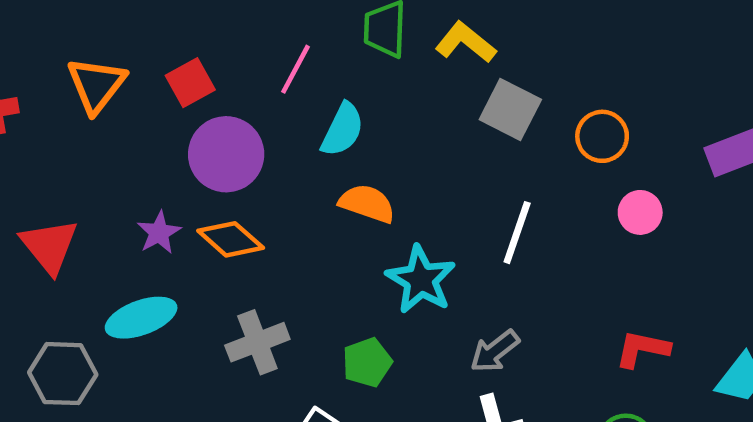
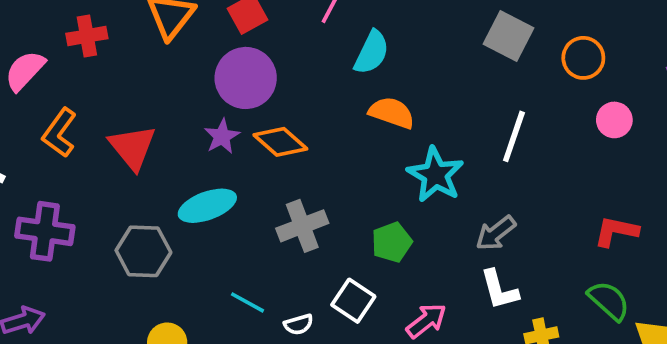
purple circle: (226, 154) -> (246, 78), moved

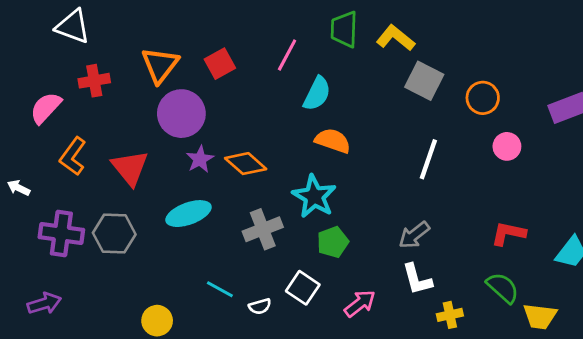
purple circle: (246, 78) -> (181, 114), moved
cyan star: (435, 175) -> (314, 196), moved
gray hexagon: (143, 251) -> (114, 234), moved

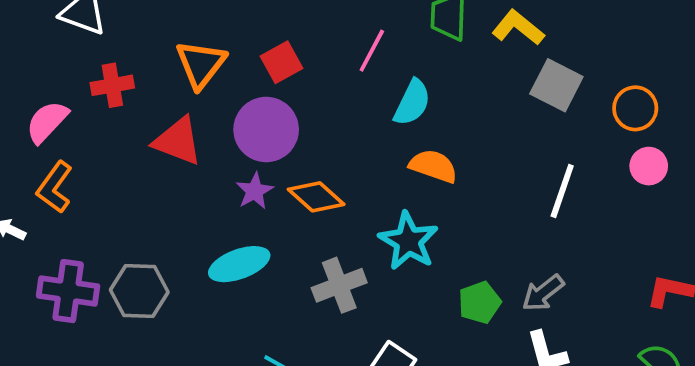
purple circle: (181, 114) -> (266, 130), moved
pink circle: (507, 146) -> (649, 166), moved
orange L-shape: (73, 156) -> (55, 187), moved
red triangle: (130, 168) -> (178, 141), moved, turned -30
green pentagon: (333, 242) -> (480, 303), moved

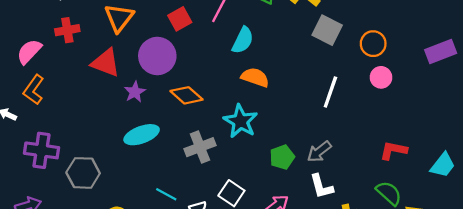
red square: (282, 62) -> (180, 19), moved
purple star: (255, 191) -> (135, 92), moved
gray hexagon: (139, 291) -> (83, 173), moved

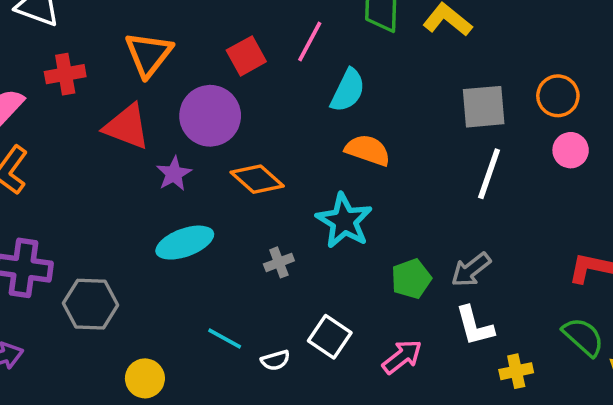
gray square: (327, 30) -> (484, 107), moved, turned -32
gray cross: (200, 147) -> (279, 262), size x0.6

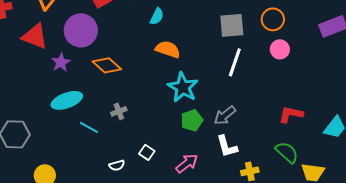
cyan semicircle: (348, 90) -> (157, 16), size x0.7
cyan star: (344, 221) -> (183, 87), moved
white square: (330, 337) -> (147, 152), size x0.7
cyan line: (225, 339) -> (89, 127), moved

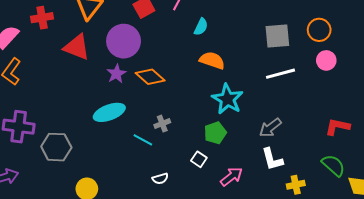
purple star: (61, 62) -> (116, 74), moved
white line: (235, 62) -> (280, 74), turned 56
green pentagon: (192, 120) -> (215, 133), moved
cyan line: (89, 127) -> (143, 140), moved
white square: (147, 152) -> (199, 159), moved

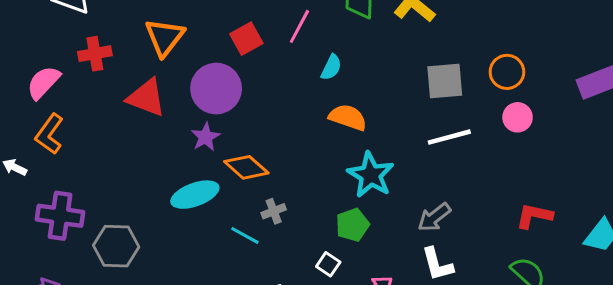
orange diamond: (150, 77) -> (246, 167), moved

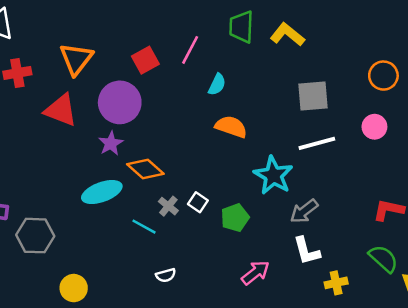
orange circle: (507, 72) -> (383, 76), moved
cyan star: (371, 175) -> (273, 175), moved
gray cross: (274, 211) -> (168, 206), turned -30
white square: (328, 264) -> (198, 202), moved

